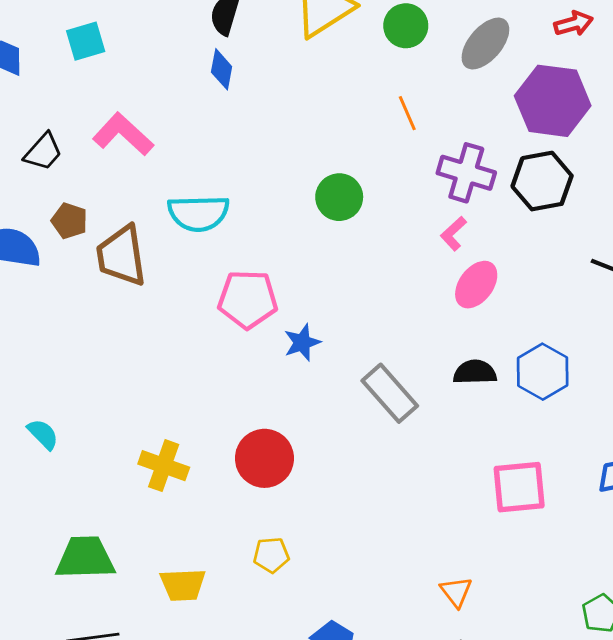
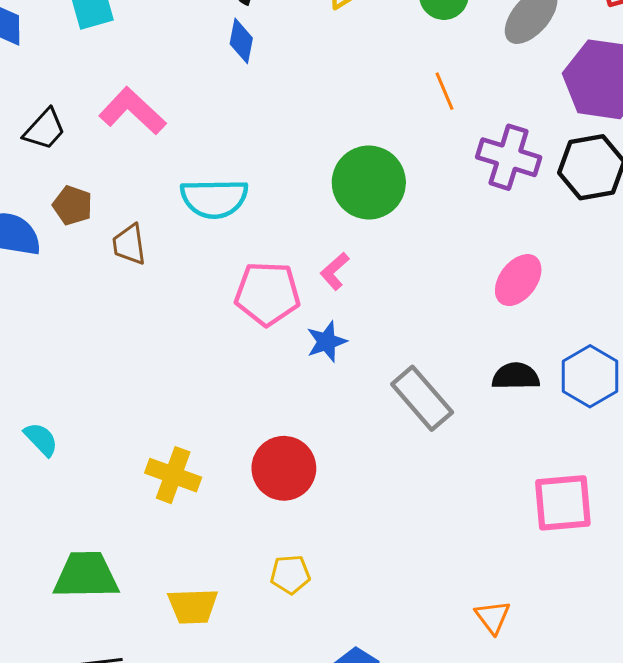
green circle: (339, 197) -> (369, 183), size x1.4
pink L-shape: (453, 234) -> (335, 271), moved
brown trapezoid: (121, 256) -> (129, 244), size x0.6

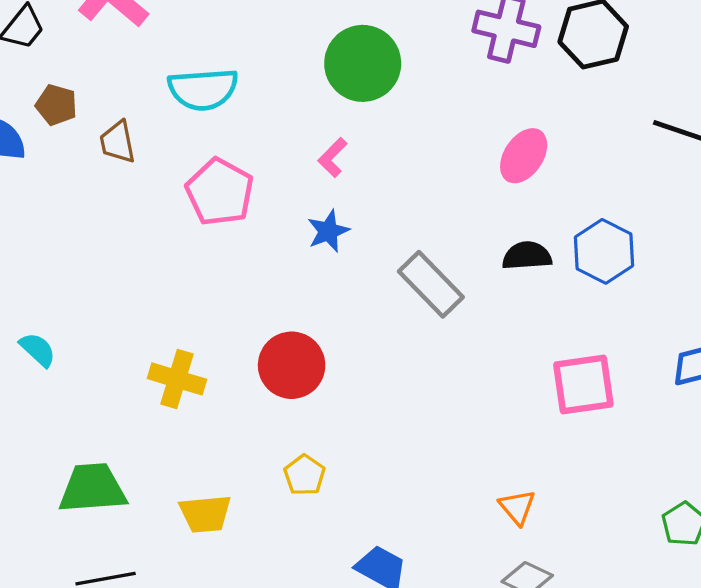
pink pentagon: (267, 294) -> (220, 192), moved, turned 30
yellow pentagon: (290, 574) -> (304, 475), turned -30

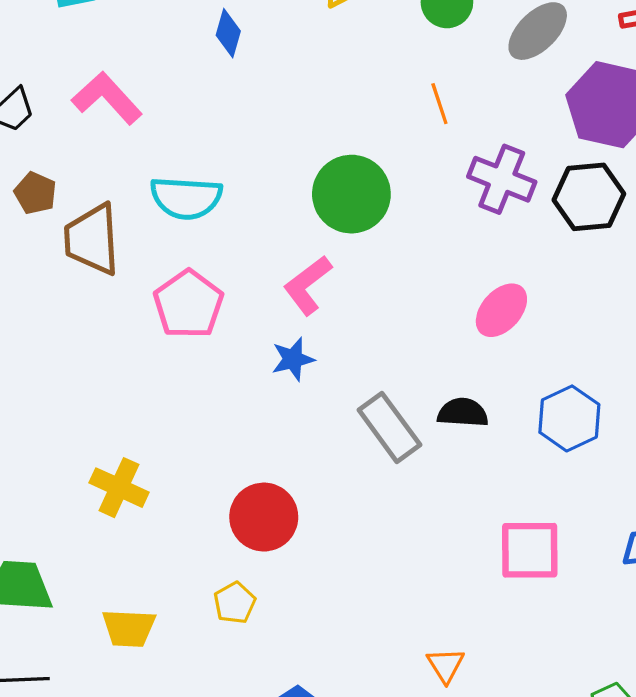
brown trapezoid: (118, 142) -> (92, 239), size x1.6
pink L-shape: (333, 157) -> (308, 285), size x1.5
black semicircle: (527, 256) -> (463, 413), moved
red circle: (292, 365) -> (264, 517), moved

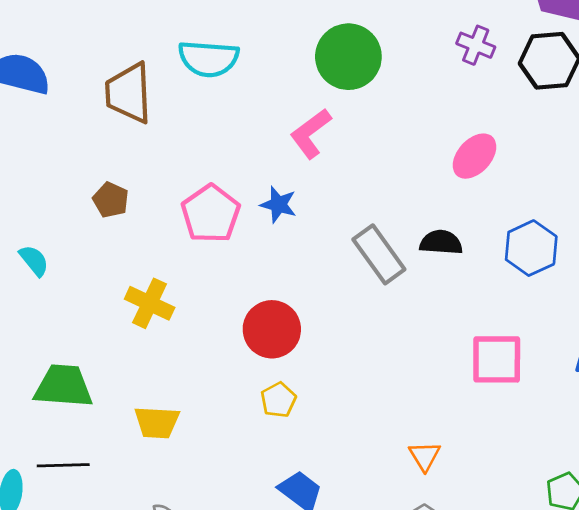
purple cross: (502, 179) -> (476, 45), size x0.7
brown pentagon: (35, 193) -> (111, 200), moved
pink pentagon: (189, 304) -> (211, 214), moved
blue star: (293, 359) -> (278, 205), moved, turned 30
yellow pentagon: (235, 603) -> (278, 400), moved

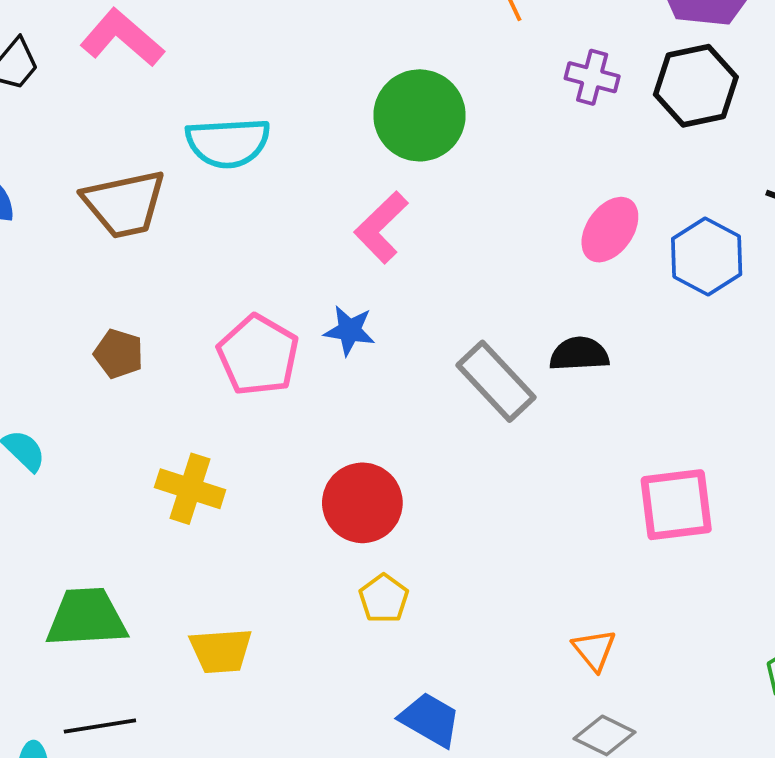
brown trapezoid: (129, 93) -> (124, 204), turned -92
blue hexagon: (531, 248) -> (707, 256), moved

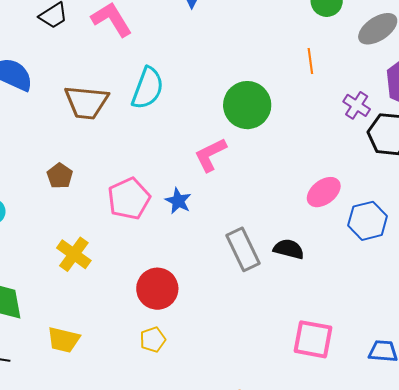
purple cross: (592, 77) -> (357, 105), moved
cyan semicircle: (228, 143) -> (148, 88), turned -84

